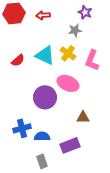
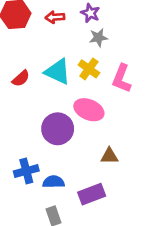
purple star: (85, 12) -> (90, 13), moved

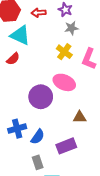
cyan triangle: (58, 72) -> (20, 35), moved
blue semicircle: (54, 182) -> (38, 137), turned 126

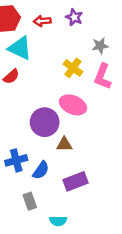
gray star: (71, 28) -> (100, 46), moved
brown triangle: (80, 117) -> (64, 144), moved
gray rectangle: (38, 162) -> (30, 201), moved

